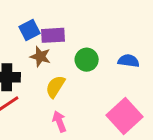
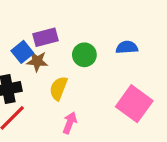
blue square: (30, 30) -> (22, 52), moved
pink arrow: (59, 121) -> (70, 123), turned 54

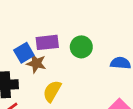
green circle: (84, 55) -> (81, 47), moved

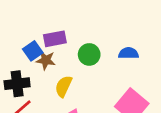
green circle: (81, 47) -> (89, 54), moved

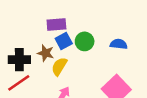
blue square: (33, 51) -> (64, 41), moved
brown star: (46, 60) -> (46, 53), moved

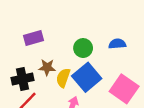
purple rectangle: (56, 25) -> (34, 38), moved
blue square: (64, 41) -> (87, 77), moved, size x1.6

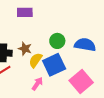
purple rectangle: (34, 38) -> (25, 12), moved
blue semicircle: (117, 44) -> (85, 45), size x1.5

